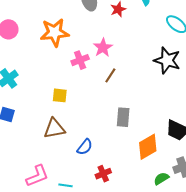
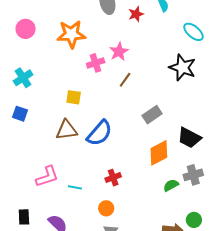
gray rectangle: (123, 117) -> (152, 115), moved, turned 48
blue semicircle: (85, 147) -> (99, 133), moved, size x1.6

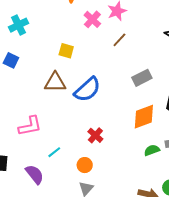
pink cross: (96, 63) -> (92, 19), turned -36
red cross: (113, 178) -> (95, 135), turned -35
cyan line: (75, 187) -> (54, 152), moved, turned -56

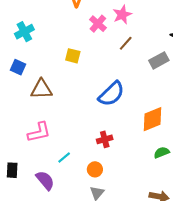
gray rectangle: (142, 78) -> (159, 60), moved
brown triangle: (55, 82) -> (41, 89), moved
blue semicircle: (87, 90) -> (111, 94), moved
red cross: (95, 135) -> (105, 139), turned 35

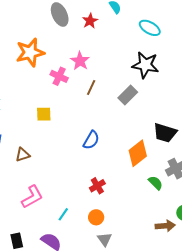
brown triangle: (41, 89) -> (23, 155), size x0.7
blue semicircle: (111, 94) -> (91, 140), size x0.7
green semicircle: (162, 152) -> (156, 183), turned 84

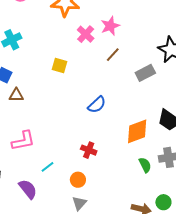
brown triangle: (23, 155) -> (16, 95), moved
red cross: (97, 186) -> (89, 150), turned 35

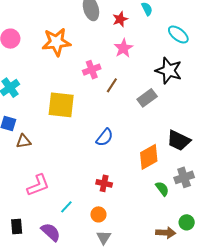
pink star: (110, 26) -> (123, 48), moved
pink cross: (86, 34) -> (92, 70), moved, turned 36
yellow square: (59, 65) -> (61, 105), size x1.8

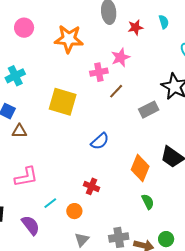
pink star: (123, 48) -> (121, 57), moved
orange diamond: (149, 157) -> (140, 168), turned -48
gray cross: (184, 177) -> (119, 237), moved
orange circle: (98, 214) -> (74, 211), moved

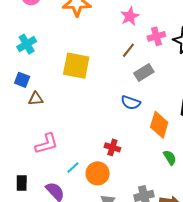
pink cross: (99, 72) -> (156, 36), moved
gray rectangle: (149, 110) -> (144, 72), moved
blue semicircle: (100, 141) -> (131, 103), moved, turned 66
orange circle: (74, 211) -> (98, 173), size x1.5

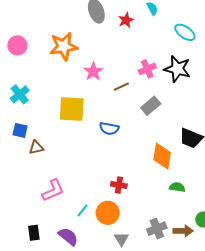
pink star: (130, 16) -> (93, 71), moved
brown line: (128, 50) -> (121, 87), turned 35
gray rectangle: (144, 72) -> (151, 106), moved
blue semicircle: (131, 103) -> (109, 129), moved
green semicircle: (170, 158) -> (177, 187), turned -42

